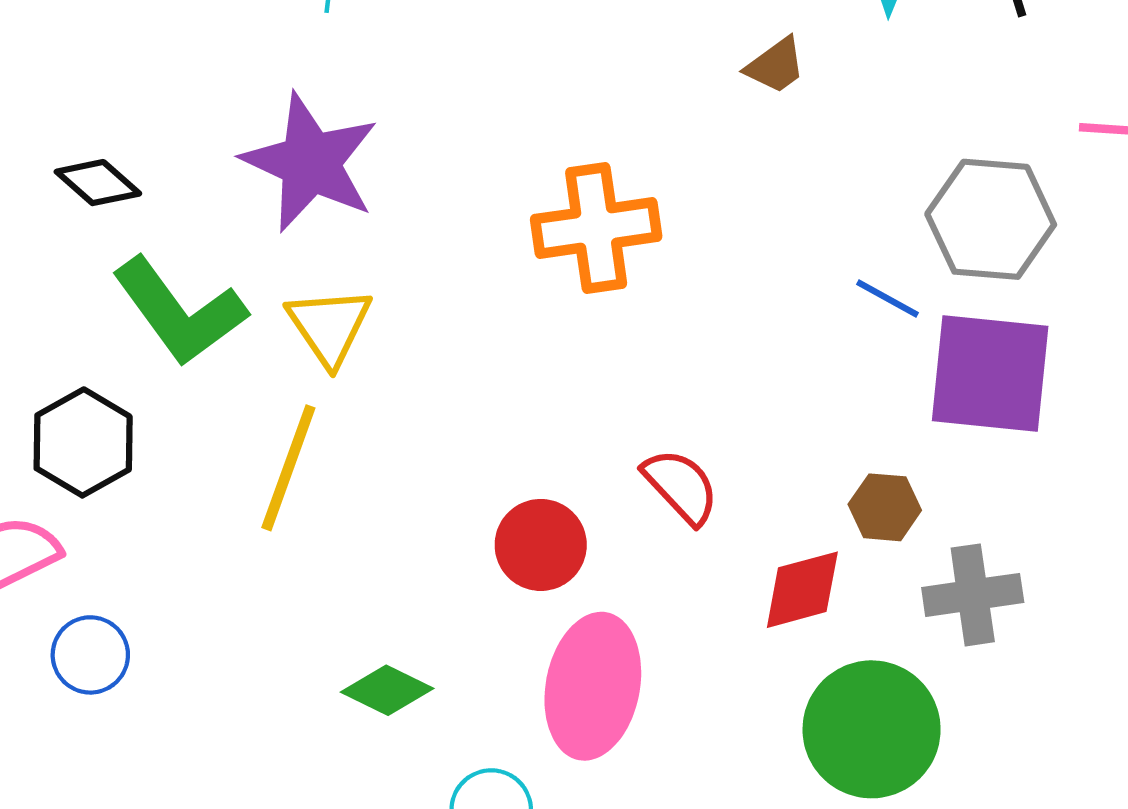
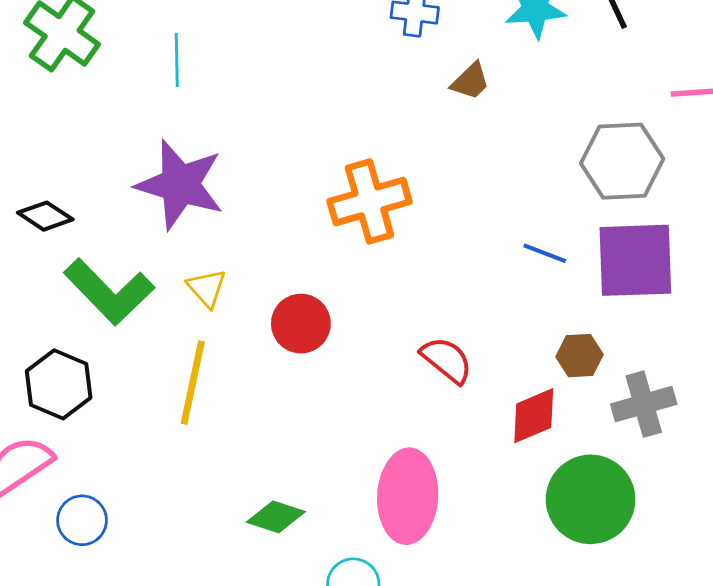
blue line: (888, 298) -> (545, 253), moved
yellow triangle: (329, 326) -> (207, 288), size x0.7
red circle: (541, 545) -> (301, 324), moved

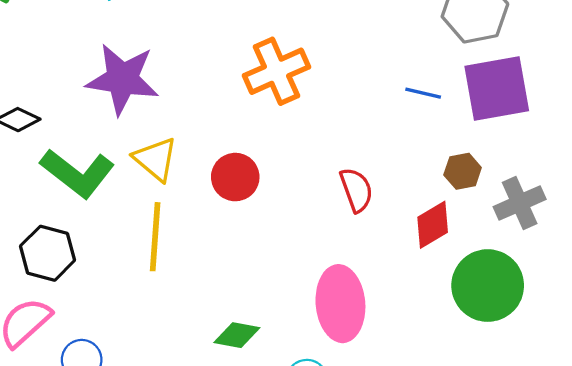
yellow triangle: (207, 288) -> (156, 159), size x1.4
red semicircle: (447, 360) -> (356, 190), turned 39

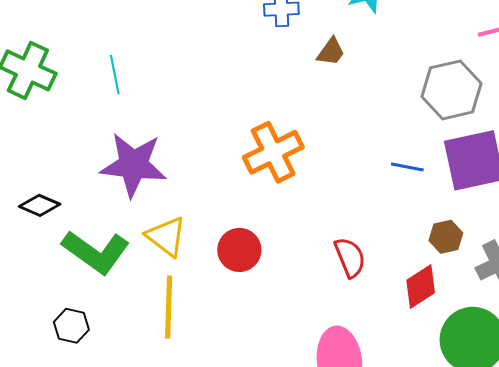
black hexagon: (48, 253) -> (71, 326), size x0.7

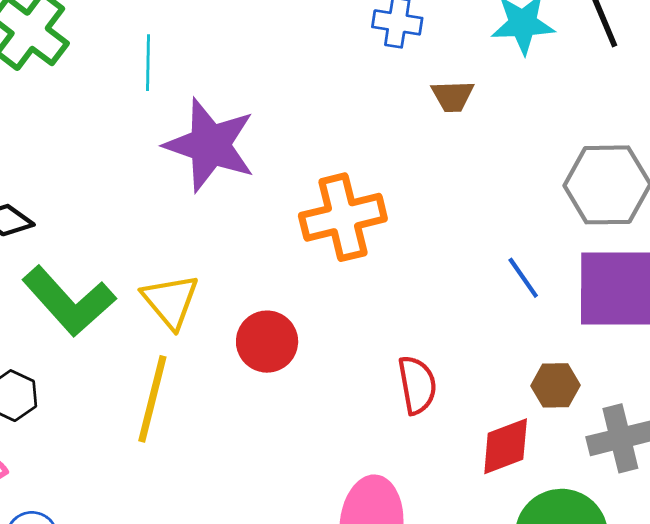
brown trapezoid: (331, 52) -> (453, 96), turned 40
purple star: (133, 165) -> (210, 145), moved
blue line: (407, 167) -> (523, 278), turned 32

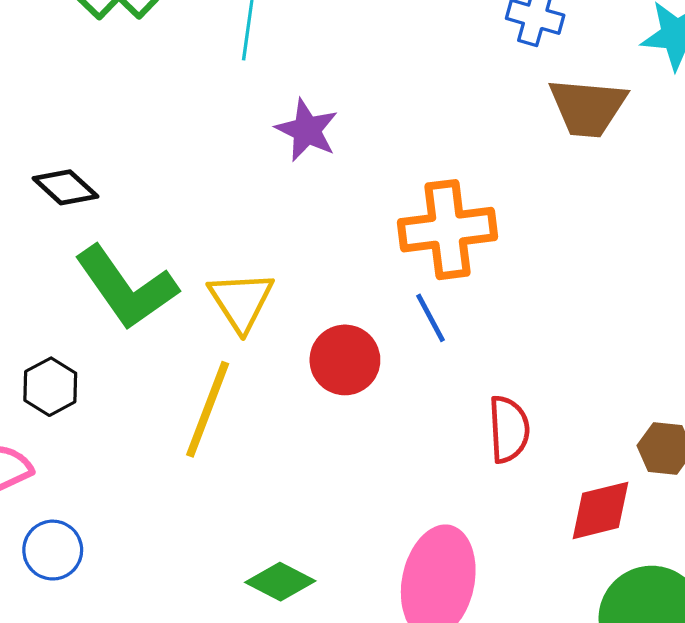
brown trapezoid: (453, 96) -> (588, 107), size x1.6
purple star: (210, 145) -> (307, 130), size x0.6
blue line: (523, 278) -> (430, 318), moved

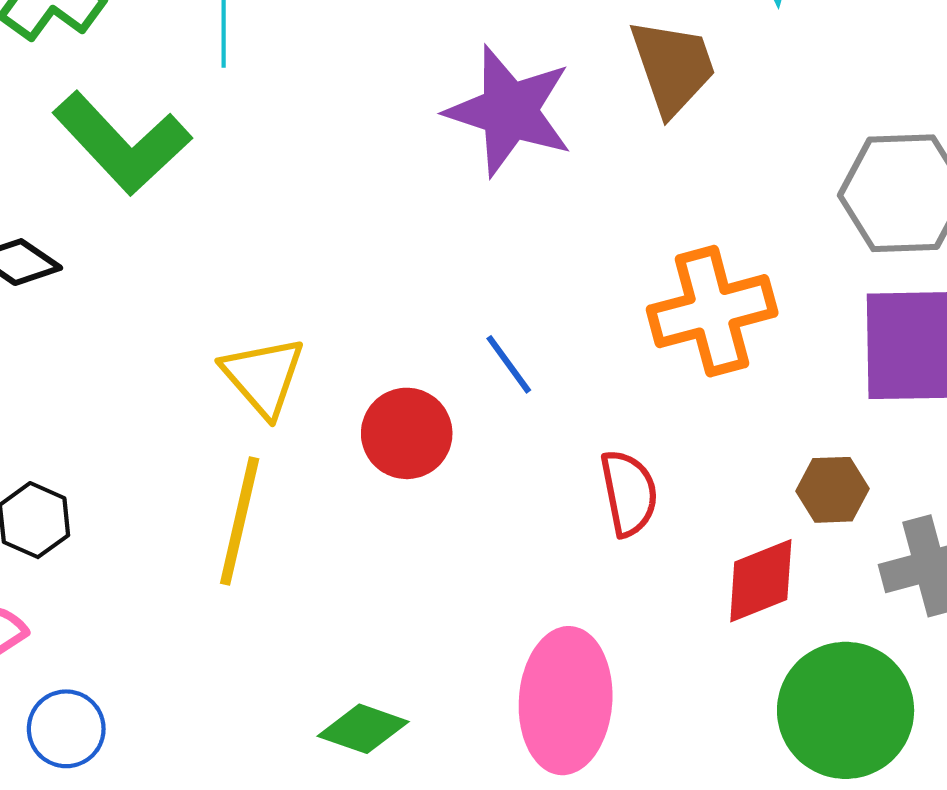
brown trapezoid: (588, 107) -> (673, 67), turned -106
purple star: (307, 130) -> (509, 111), moved, size x1.6
orange cross: (447, 230) -> (712, 311), moved
green L-shape: (126, 288) -> (122, 143), moved

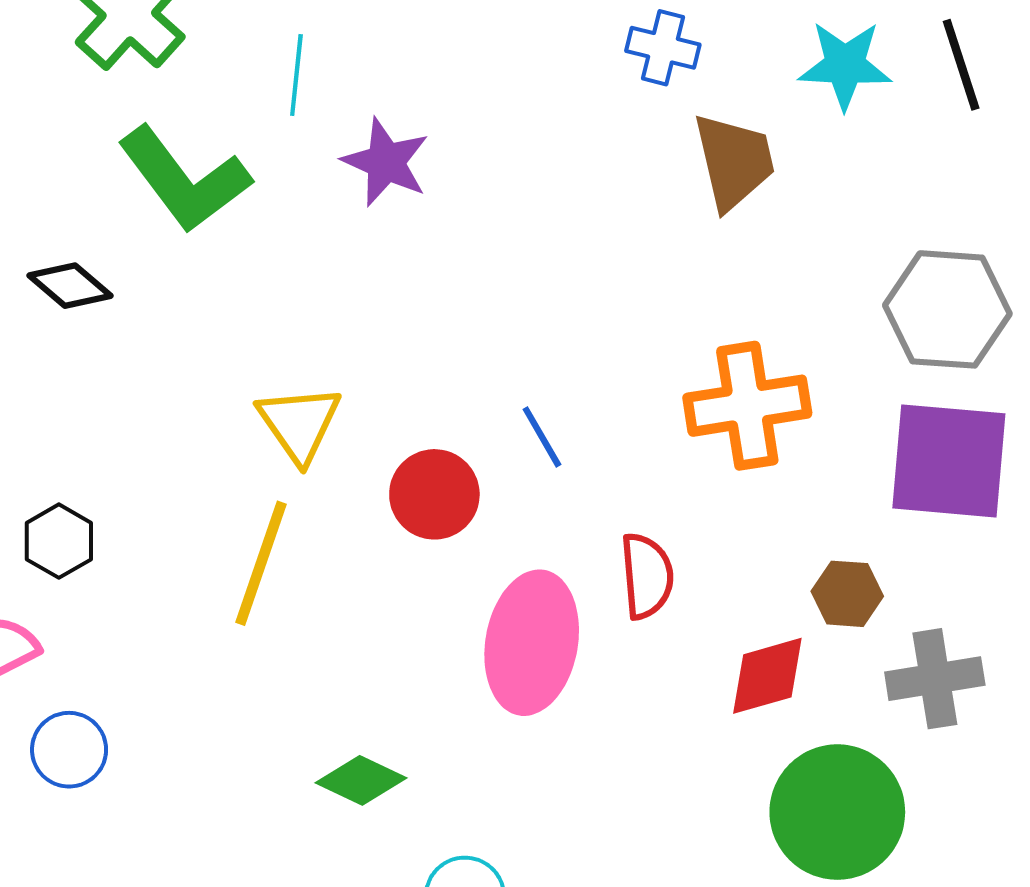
purple star: (509, 111) -> (386, 162), moved, size x0.7
pink ellipse: (566, 701) -> (532, 643), moved

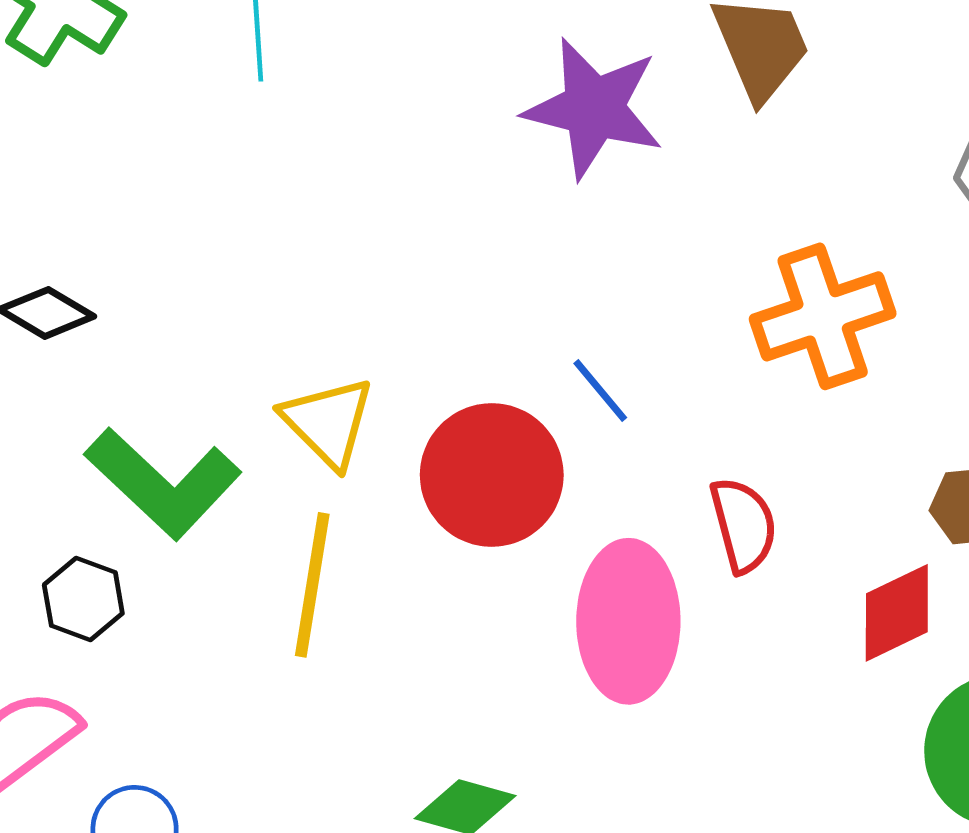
purple star: (386, 162) -> (594, 108), moved, size x1.4
green L-shape: (184, 179) -> (163, 483), moved
red circle: (434, 494) -> (492, 475), size x1.4

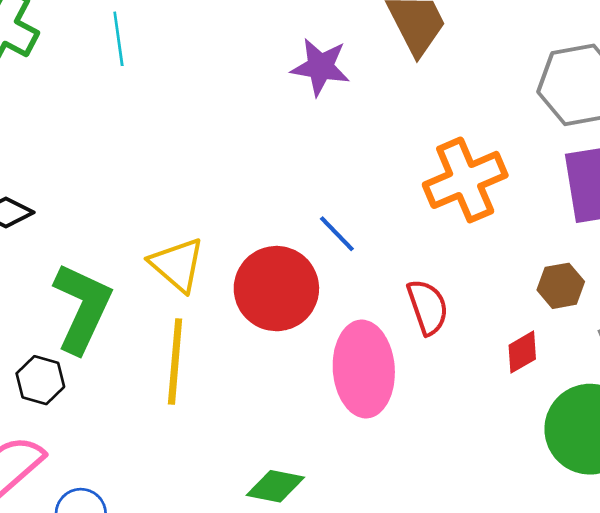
purple star: (594, 108) -> (320, 67), size x0.7
green L-shape: (163, 483) -> (82, 308), turned -104
red diamond: (897, 613) -> (522, 352), size x0.7

